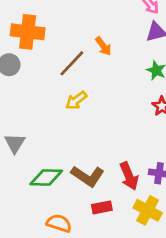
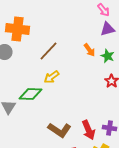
orange arrow: (103, 46) -> (90, 50), moved
green diamond: (46, 178) -> (31, 94), moved

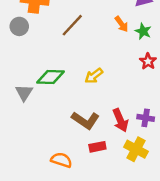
yellow arrow: (52, 77) -> (94, 76), moved

